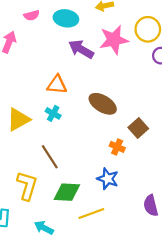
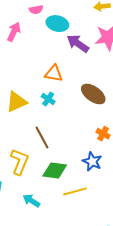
cyan ellipse: (66, 18) -> (57, 24), moved

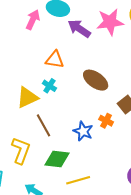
pink arrow: (14, 32) -> (33, 20), moved
yellow triangle: (17, 102) -> (27, 98), moved
blue star: (92, 161) -> (83, 131), moved

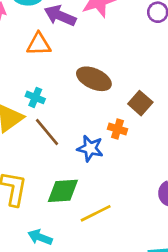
orange triangle: (55, 60) -> (39, 44), moved
brown line: (44, 125) -> (47, 132), moved

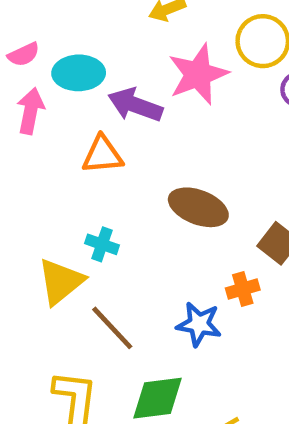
orange cross: (117, 129) -> (243, 289), turned -30
brown line: (47, 132) -> (112, 328), moved

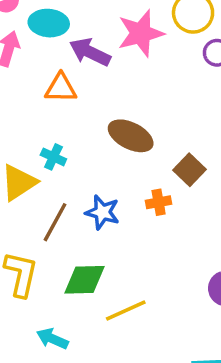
blue star: (199, 324) -> (102, 212), moved
brown line: (112, 328) -> (55, 222), turned 66

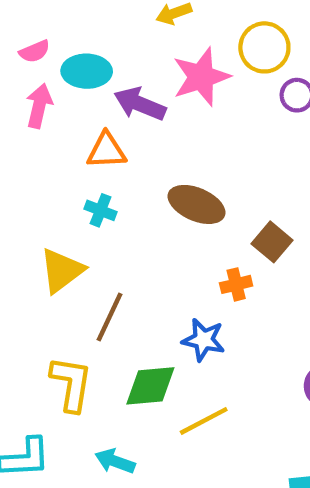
cyan cross: (53, 157) -> (101, 210), moved
blue star: (102, 212) -> (203, 340), moved

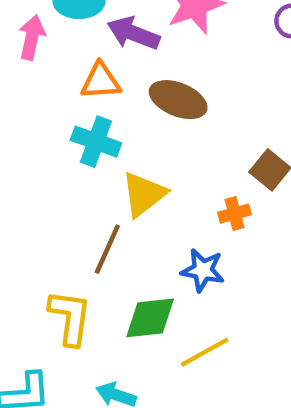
brown ellipse: (196, 204) -> (178, 100), moved
cyan cross: (101, 210) -> (96, 142), size x1.5
yellow triangle: (62, 271) -> (144, 194), moved

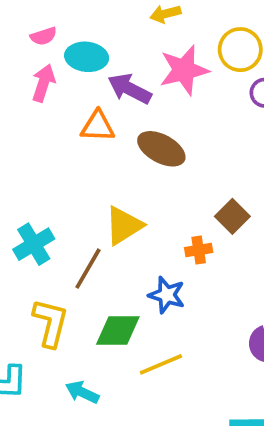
cyan cross: (96, 142) -> (34, 244), moved, turned 33

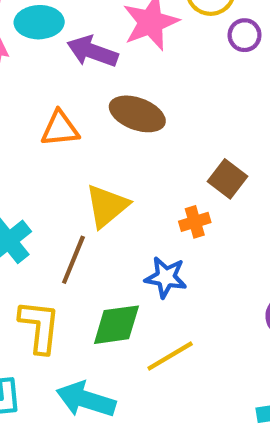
orange triangle: (98, 126) -> (60, 129), moved
cyan arrow: (82, 392) -> (86, 400), size x1.5

